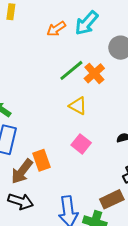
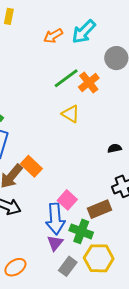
pink square: (81, 144) -> (67, 200), moved
orange rectangle: (41, 160) -> (31, 166), turned -30

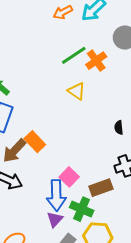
black semicircle: (115, 148) -> (119, 128), turned -88

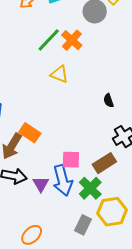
pink square: (69, 177) -> (71, 160), turned -30
green cross: (82, 209) -> (90, 188), turned 35
purple triangle: (55, 219) -> (41, 184), moved

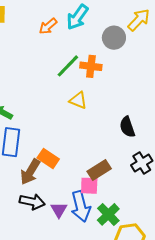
orange cross: (72, 40) -> (91, 66), turned -35
black semicircle: (109, 101) -> (127, 127), size x1.5
brown rectangle: (104, 163) -> (99, 170), moved

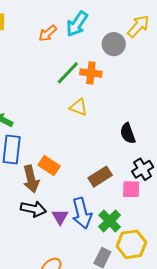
brown arrow: (30, 172) -> (31, 179), turned -44
pink square: (89, 186) -> (131, 189), moved

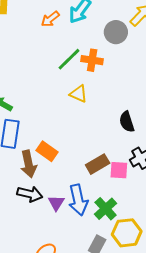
pink square: (131, 189) -> (119, 170), moved

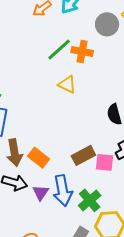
orange rectangle: (47, 151) -> (38, 158), moved

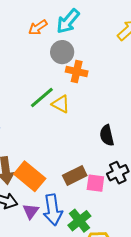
gray circle: (107, 24) -> (62, 52), moved
green line: (59, 50) -> (42, 98), moved
orange rectangle: (38, 158) -> (30, 176), size x1.4

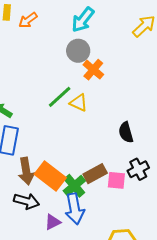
orange arrow: (38, 27) -> (28, 20), moved
orange cross: (77, 72) -> (93, 70), turned 30
purple triangle: (31, 211) -> (53, 222), moved, turned 30
green cross: (79, 221) -> (74, 186), moved

